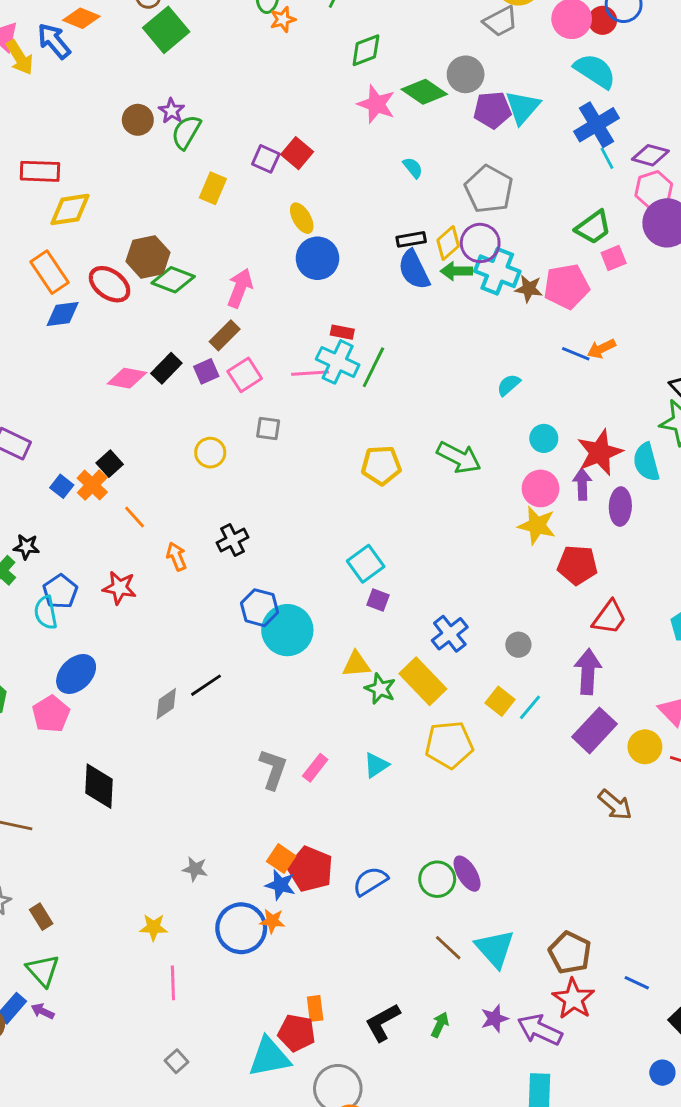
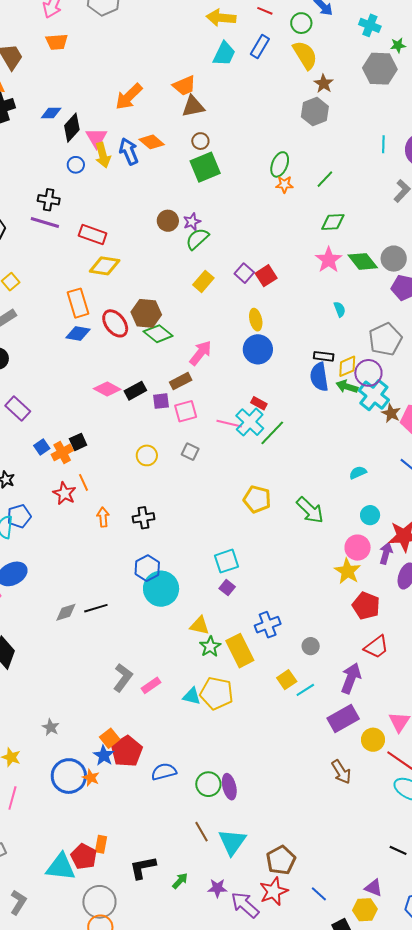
red star: (120, 588) -> (64, 493), moved
yellow pentagon: (449, 745) -> (217, 693), moved
cyan triangle: (376, 765) -> (192, 696), turned 30

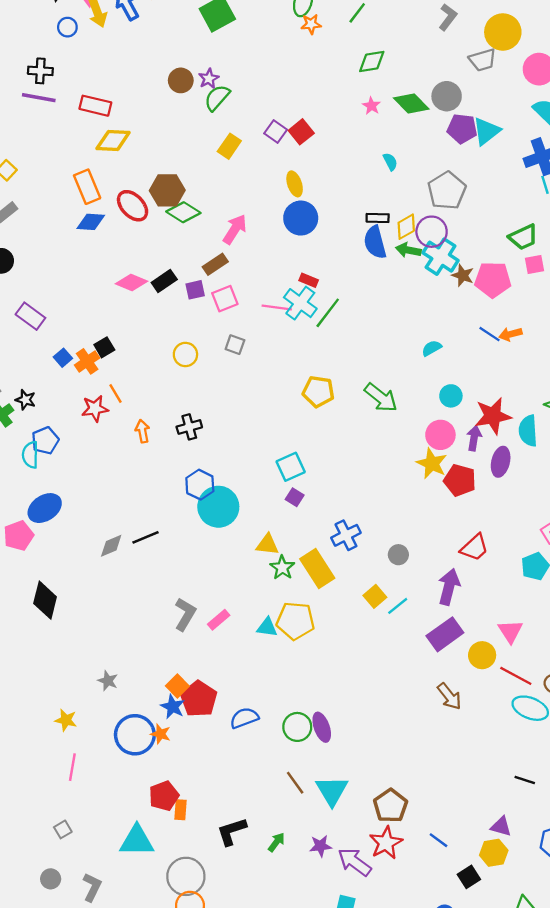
pink star: (329, 260) -> (371, 106), size x0.6
red star: (64, 493) -> (95, 409), turned -30
red pentagon: (366, 606) -> (460, 480), moved
red pentagon: (84, 857) -> (164, 796), moved, turned 30

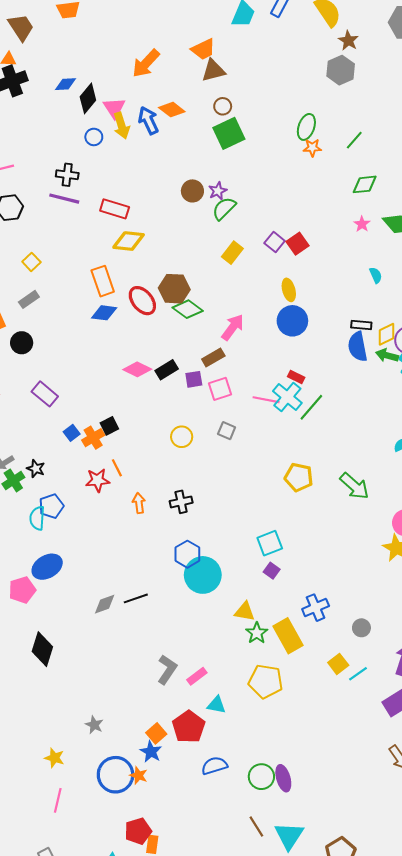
cyan triangle: (267, 627) -> (216, 705), moved
red pentagon: (199, 699) -> (189, 727), moved

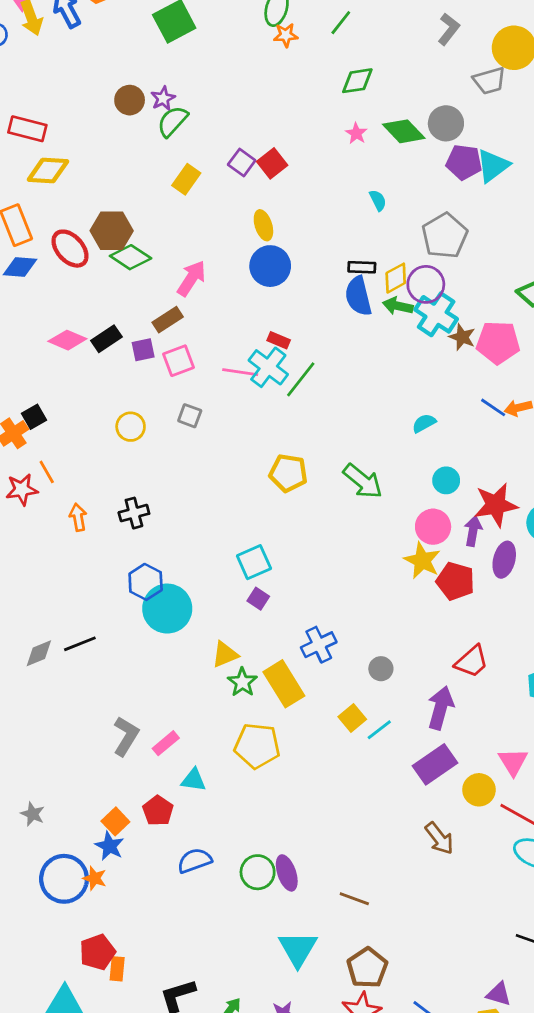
yellow triangle: (245, 612) -> (225, 654), turned -30
red pentagon: (189, 727) -> (158, 811), size x0.7
brown line: (256, 826) -> (354, 899), moved, turned -35

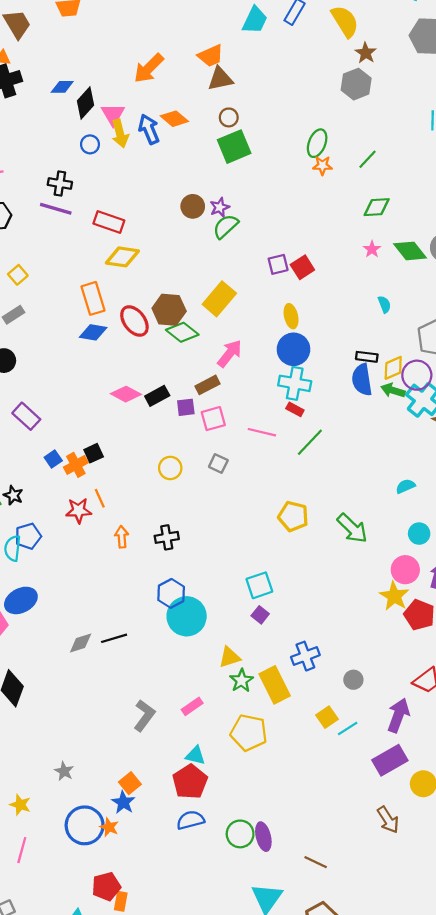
purple square: (242, 163) -> (278, 264), turned 35
yellow rectangle: (186, 179) -> (219, 299), moved, size x1.4
cyan cross: (268, 367) -> (295, 383), moved, turned -32
pink rectangle: (166, 743) -> (192, 706), moved
red pentagon: (158, 811) -> (190, 782), moved, size x1.4

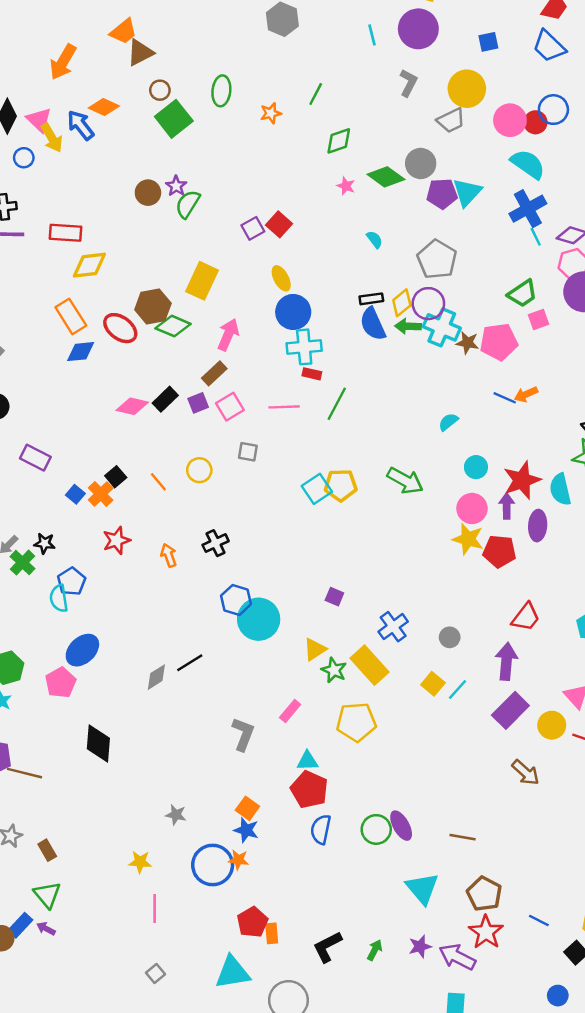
green ellipse: (317, 143) -> (221, 91), moved
orange line: (100, 498) -> (158, 482), moved
cyan square: (259, 585) -> (317, 489), moved
blue semicircle: (190, 820) -> (321, 829), turned -48

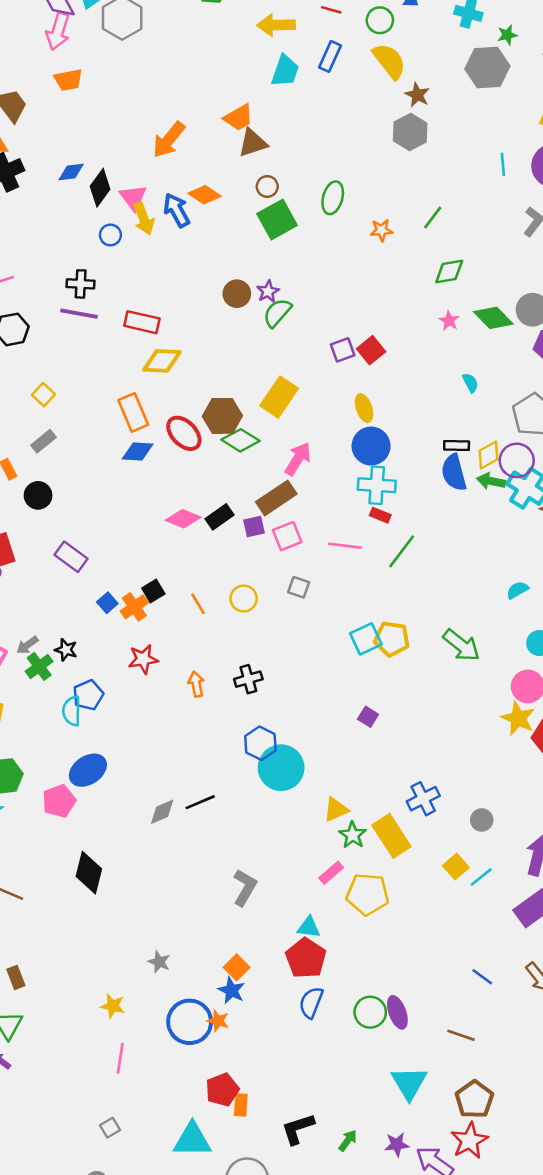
brown rectangle: (214, 373) -> (276, 498), size x1.4
purple square: (334, 597) -> (368, 717), moved
pink rectangle: (290, 711) -> (331, 873), moved
blue line: (539, 920) -> (482, 977), moved

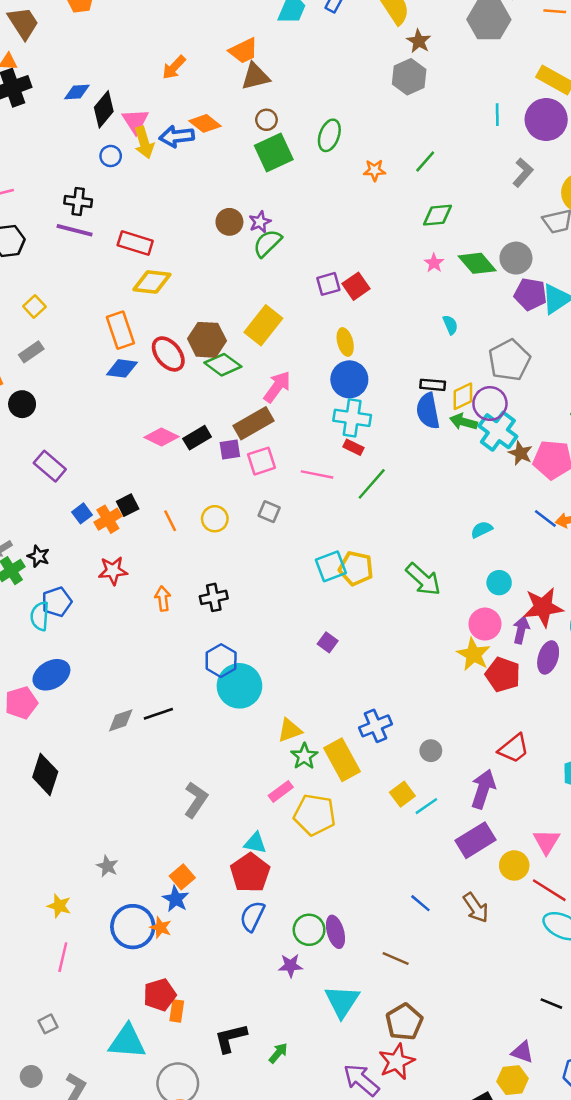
orange arrow: (169, 140) -> (174, 67), size x0.7
blue arrow: (177, 210) -> (177, 136), turned -72
purple star: (397, 1144) -> (291, 966), moved

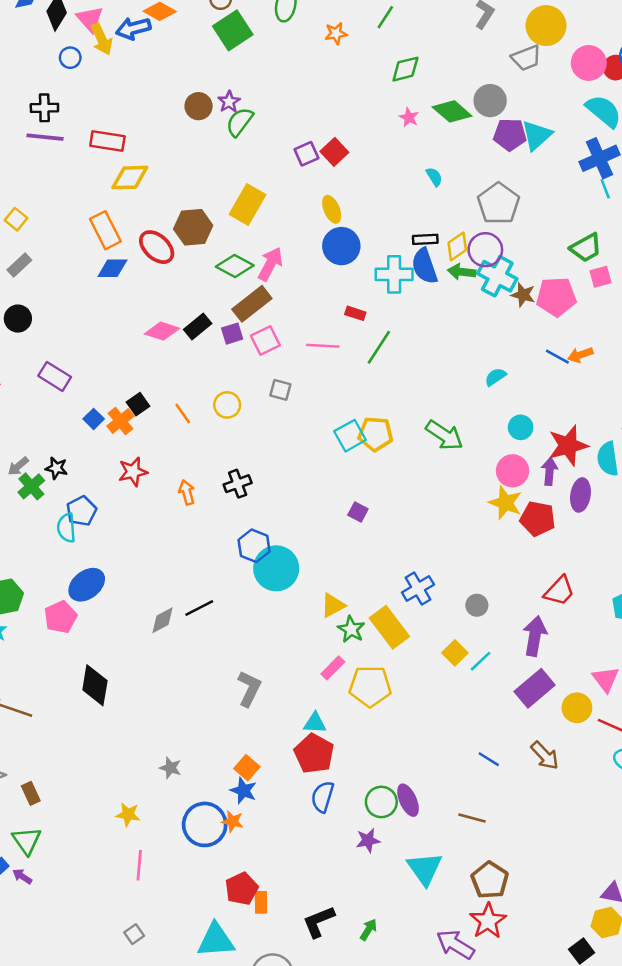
green diamond: (223, 365) -> (235, 266), moved
cyan cross: (352, 418) -> (394, 274), moved

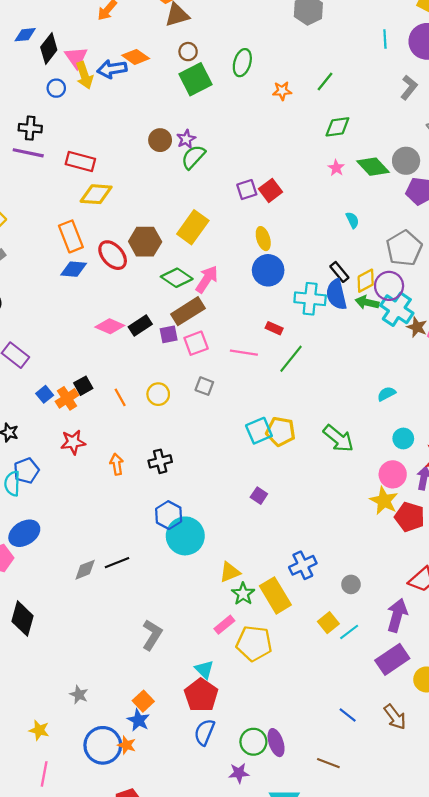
black rectangle: (425, 239) -> (339, 272), turned 48
cyan triangle: (315, 723) -> (204, 669), turned 36

